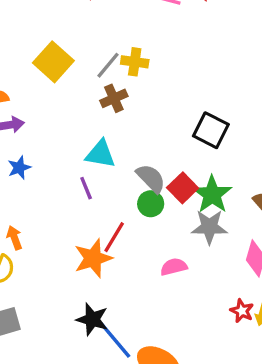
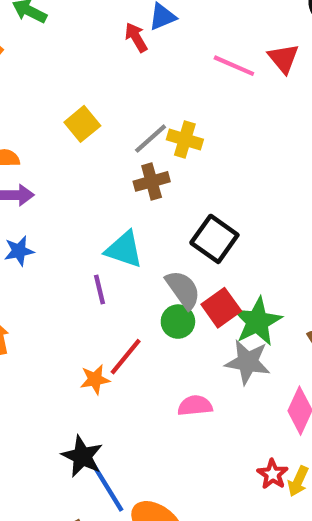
yellow square: (53, 62) -> (82, 124), size x0.7
black square: (211, 130) -> (214, 239), moved
orange star: (93, 258) -> (95, 379), size x0.6

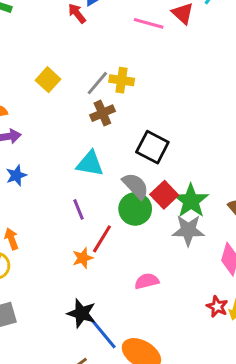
purple line: (99, 289) -> (79, 209), moved
green circle: (178, 322) -> (135, 209), size x1.4
pink semicircle: (195, 406) -> (147, 281), moved

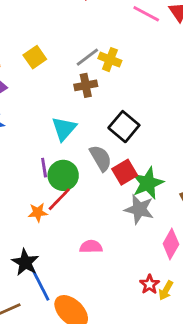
yellow square: (48, 80) -> (35, 57), moved
cyan triangle: (90, 164) -> (64, 129), turned 48
green circle: (135, 209) -> (63, 175), moved

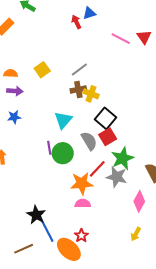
yellow cross: (110, 60) -> (91, 94), moved
red square: (125, 172) -> (108, 137), moved
red line: (59, 199) -> (97, 169), moved
orange star: (38, 212) -> (82, 183), moved, size x1.6
red star: (149, 284) -> (81, 236), moved

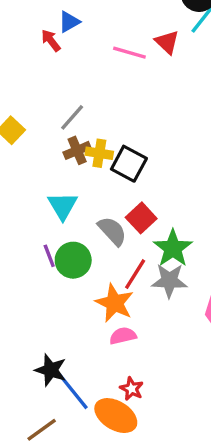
black square: (106, 118) -> (129, 164), moved
orange star: (82, 183) -> (115, 303), turned -30

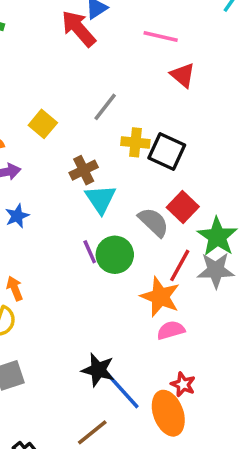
red arrow: (51, 40) -> (79, 29), size x1.6
red triangle: (167, 42) -> (183, 75), moved
brown cross: (77, 150) -> (84, 170), moved
orange ellipse: (116, 416) -> (168, 413), turned 42

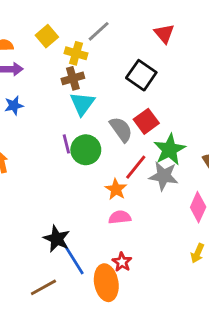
red triangle: (183, 75) -> (164, 34), moved
yellow cross: (135, 142) -> (76, 53), moved
orange star: (160, 297) -> (116, 189), size x0.7

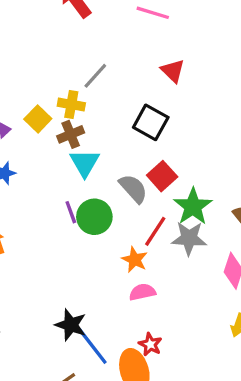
yellow square: (47, 36) -> (38, 119), moved

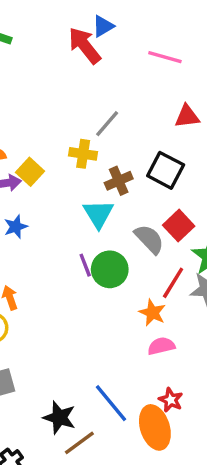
red triangle: (173, 71) -> (187, 116), turned -50
yellow square: (38, 119) -> (30, 172), moved
brown cross: (71, 134) -> (119, 181), moved
black star: (71, 325) -> (59, 418), moved

